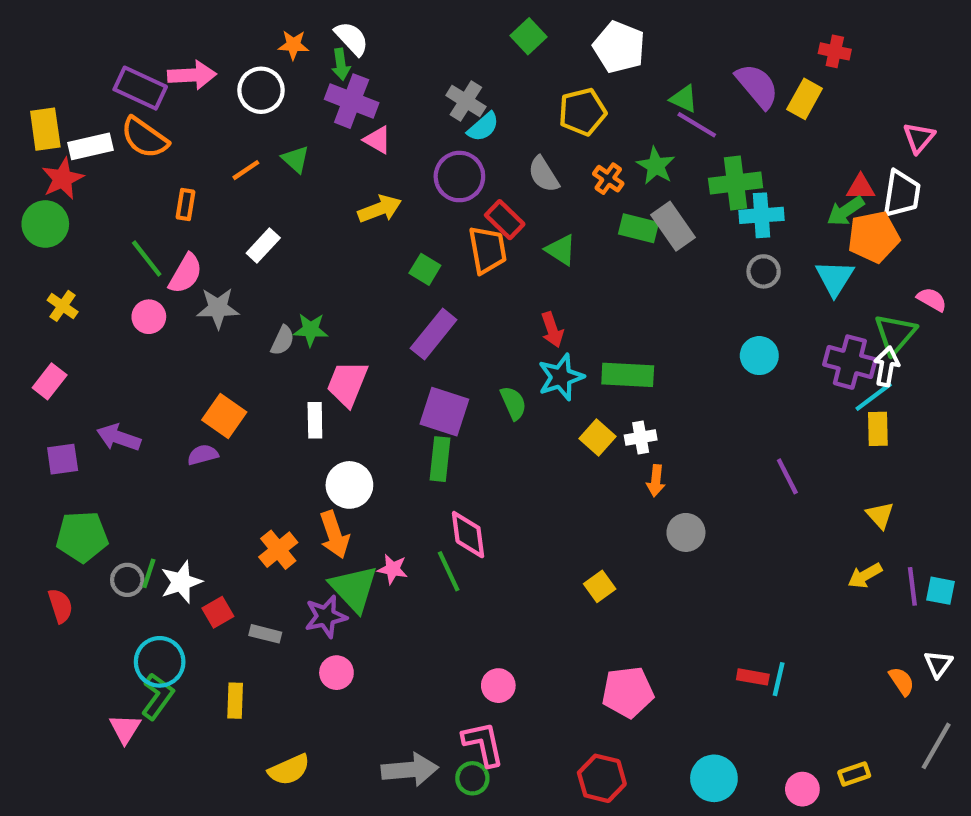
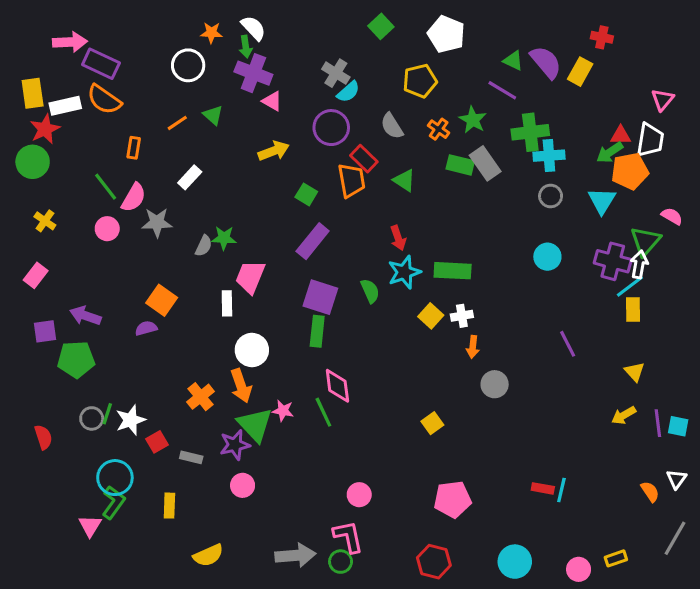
pink arrow: (192, 75) -> (70, 42), moved
green triangle: (684, 99) -> (513, 61), moved
green pentagon: (82, 537) -> (76, 359), moved

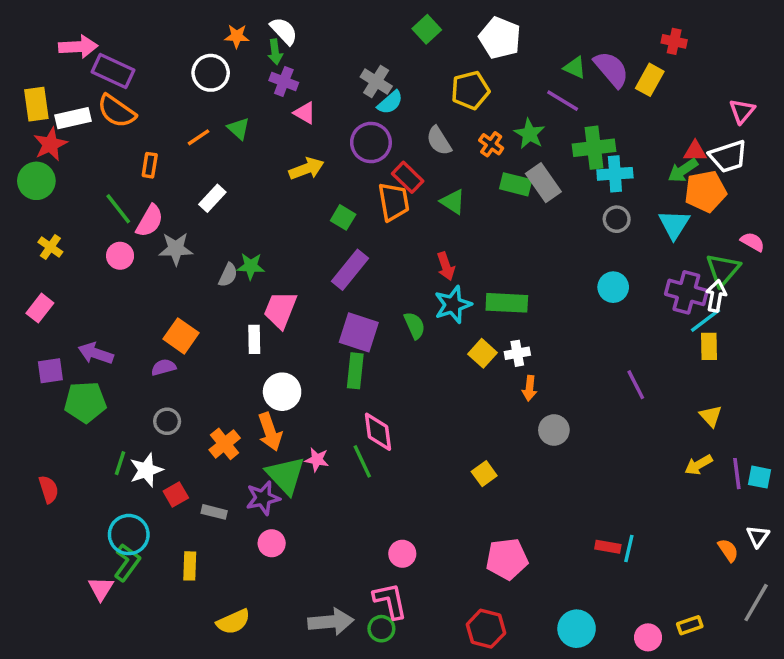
purple cross: (253, 73) -> (284, 82), size x0.7
white trapezoid: (650, 140) -> (728, 156), turned 63
gray circle: (92, 418) -> (167, 421), moved

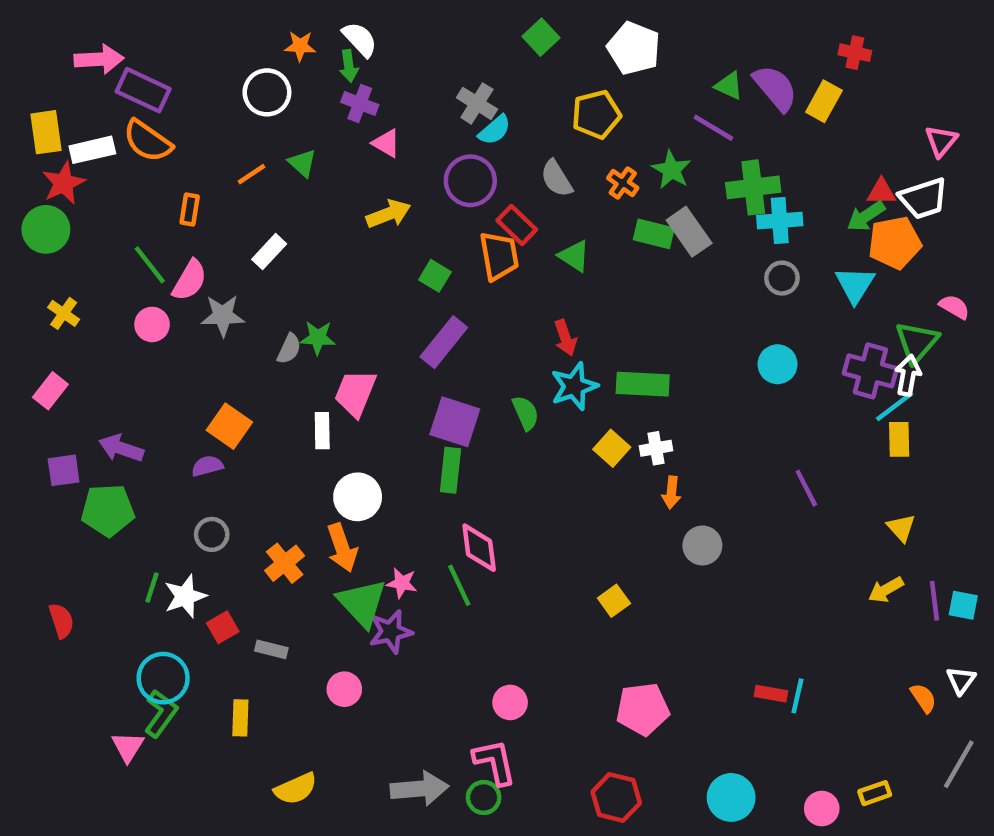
purple star: (263, 498) -> (391, 632), moved

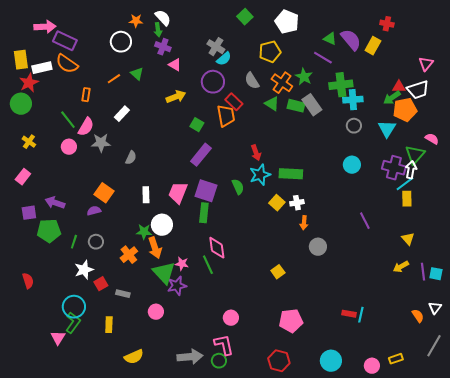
orange cross: (623, 183) -> (282, 83), size x1.5
green triangle: (574, 256) -> (272, 104), moved
green star: (318, 338) -> (144, 232), moved
pink trapezoid: (355, 393) -> (178, 193), moved
green line: (152, 587) -> (74, 242), moved

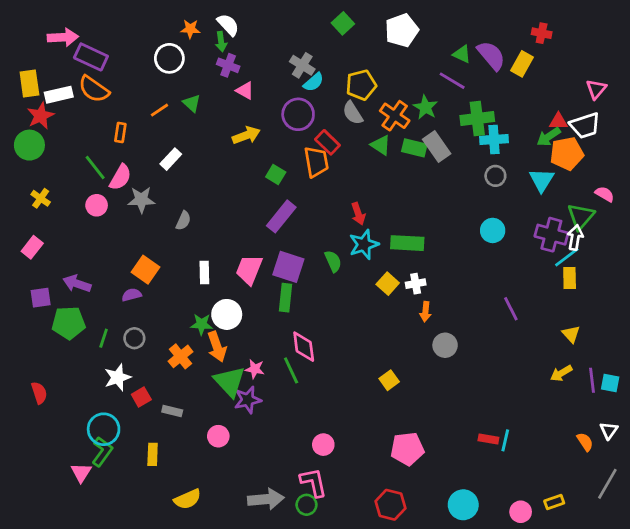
white pentagon: (287, 22) -> (402, 30), turned 30
yellow pentagon: (270, 52) -> (361, 85), moved

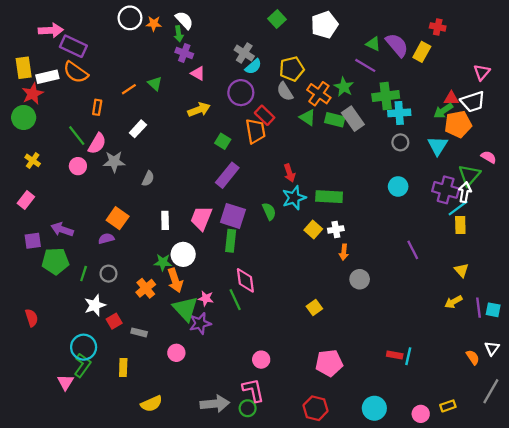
white circle: (169, 58) -> (130, 18), moved

